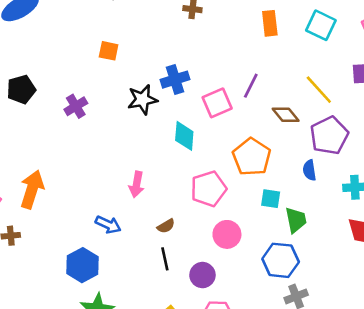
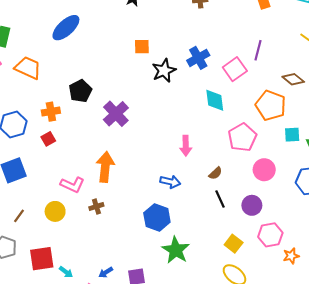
black star: (142, 99) -> (164, 71), moved
purple cross: (76, 106) -> (116, 114), moved, size x1.4
brown diamond: (286, 115) -> (293, 79), moved

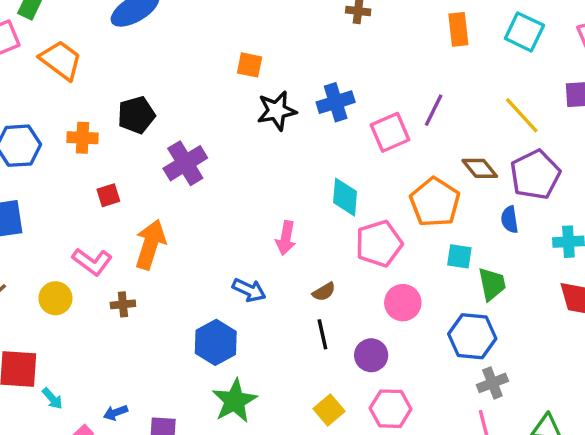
cyan diamond: (215, 100) -> (345, 197), moved
red square: (48, 139) -> (108, 195), moved

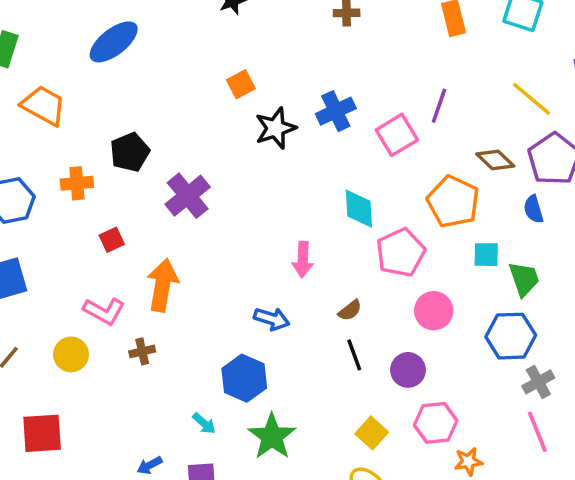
orange square: (250, 65) -> (241, 84), turned -32
cyan arrow: (52, 399) -> (204, 423), moved

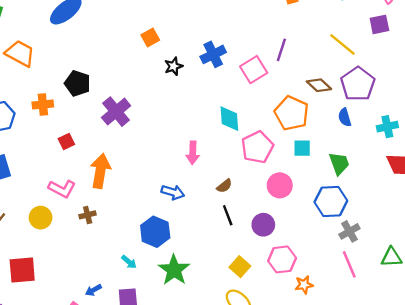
black star: (275, 128) -> (174, 66), size x0.7
black pentagon: (130, 152) -> (78, 83), turned -30
cyan square: (486, 255) -> (302, 148), moved

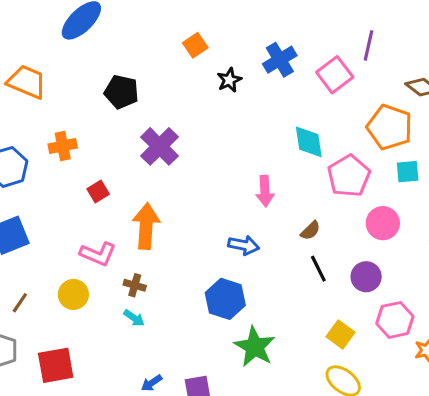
black pentagon: (78, 83) -> (122, 92), moved
brown cross: (88, 215) -> (135, 285), turned 35
cyan arrow: (129, 262) -> (134, 318), moved

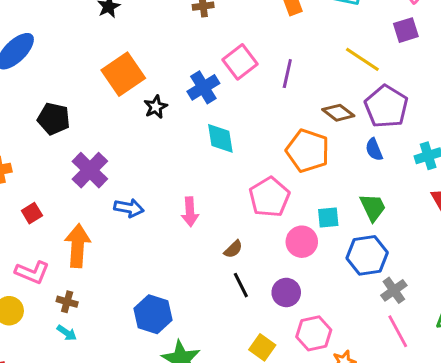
orange square: (195, 45) -> (123, 74), size x1.8
pink square: (335, 75) -> (240, 62), moved
cyan diamond: (309, 142) -> (220, 138), moved
cyan square: (408, 172) -> (328, 218), moved
blue arrow: (244, 245) -> (129, 208), moved

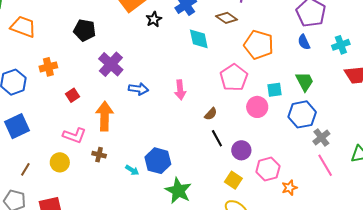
brown diamond: (338, 113) -> (227, 18), moved
purple circle: (286, 292) -> (241, 150), moved
cyan arrow: (67, 333) -> (132, 170), moved

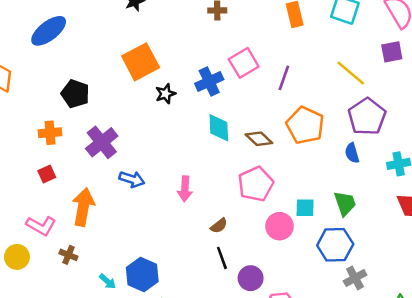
brown diamond: (227, 18) -> (259, 139), moved
orange pentagon: (259, 45) -> (305, 125), moved
orange cross: (48, 67) -> (50, 133), moved

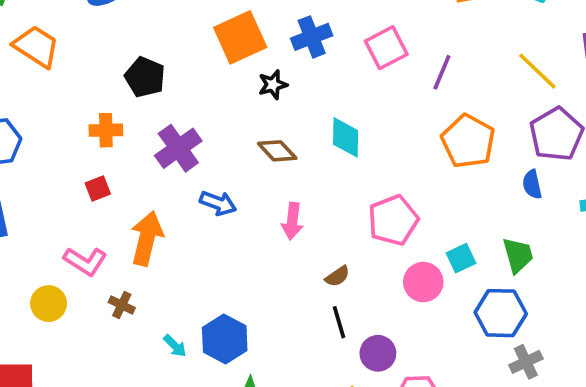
blue cross: (209, 81) -> (312, 37), moved
brown diamond: (259, 139) -> (277, 151), moved
cyan square: (305, 208) -> (461, 258), turned -30

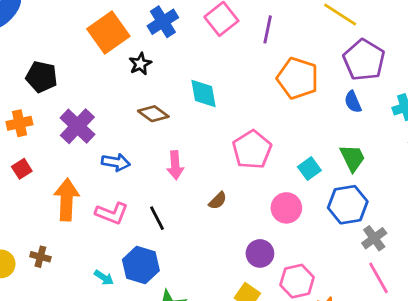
pink L-shape: (85, 261) -> (112, 213), moved
pink circle: (423, 282) -> (286, 208), moved
brown cross: (122, 305) -> (40, 257), moved
black line: (339, 322) -> (157, 218), moved

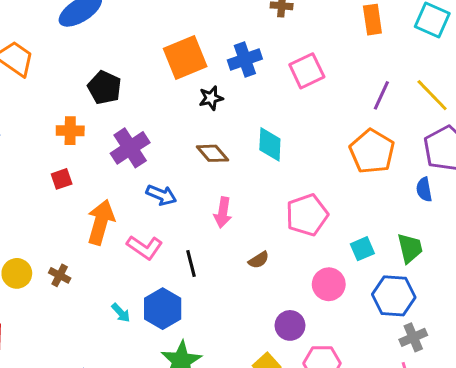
purple line: (268, 29) -> (381, 95), moved

